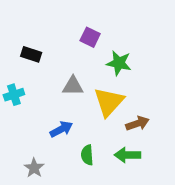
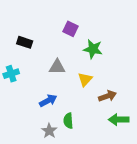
yellow triangle: (109, 102) -> (85, 79), size x0.6
green arrow: (127, 155) -> (119, 120), moved
gray star: (34, 168) -> (49, 131), moved

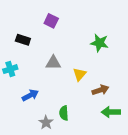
purple square: (71, 29) -> (51, 21), moved
green star: (93, 49) -> (99, 43), moved
blue arrow: (48, 101) -> (30, 95), moved

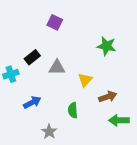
black rectangle: (23, 40) -> (32, 57), moved, turned -56
green semicircle: (64, 113) -> (73, 110), moved

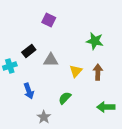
brown arrow: (108, 97) -> (98, 72), moved, turned -70
blue arrow: (32, 102) -> (29, 91), turned 98
green semicircle: (73, 110) -> (65, 98), turned 48

